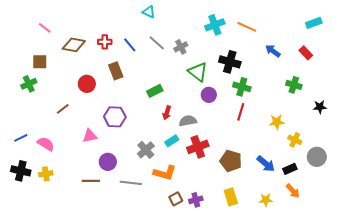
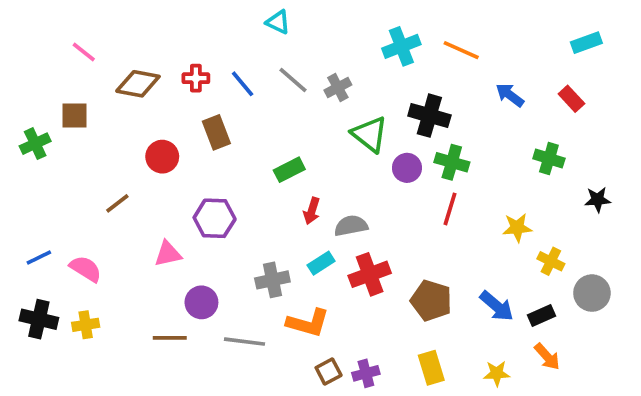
green cross: (29, 84) -> (35, 144), moved
purple circle: (209, 95) -> (407, 168), moved
gray cross: (146, 150) -> (272, 280), turned 30

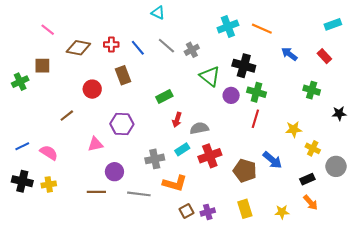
blue arrow: (497, 306) -> (272, 160), moved

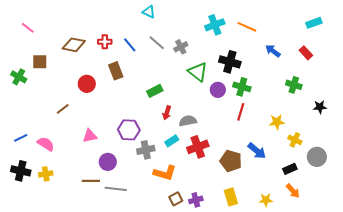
pink line: (48, 30) -> (28, 28), moved
green cross: (20, 82) -> (19, 77), turned -35
purple hexagon: (122, 124) -> (129, 130), moved
gray line: (139, 194) -> (116, 189), moved

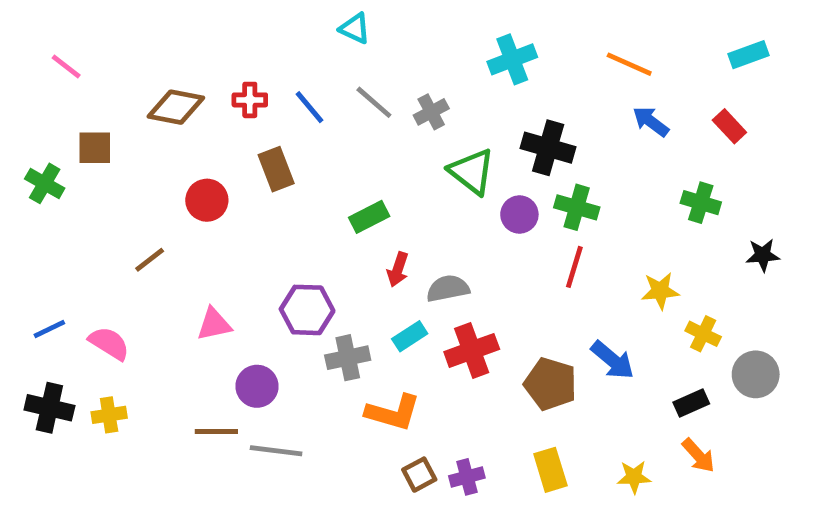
orange line: (247, 27) -> (629, 64), moved

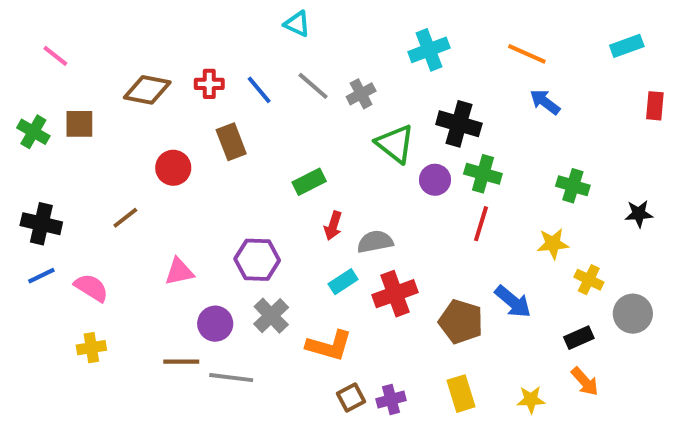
red rectangle: (729, 126) -> (655, 106), moved, turned 48
green cross: (45, 183) -> (33, 132), moved
green cross: (701, 203) -> (573, 186), moved
gray cross: (348, 358) -> (271, 316), moved, turned -32
black cross: (49, 408) -> (41, 224), moved

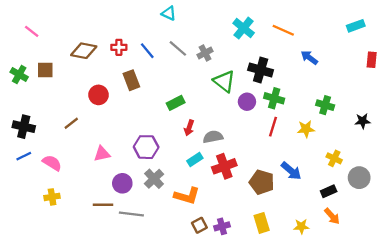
cyan cross: (429, 50) -> (244, 28), turned -30
orange line: (527, 54) -> (283, 30), moved
yellow star: (553, 244) -> (306, 129), moved

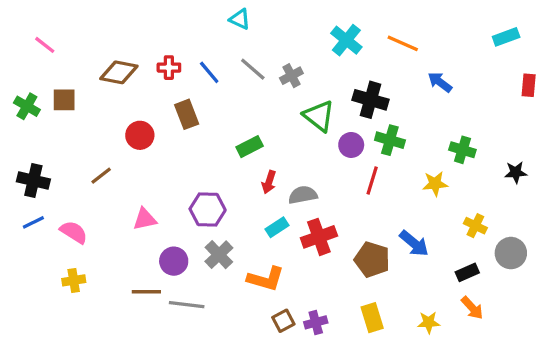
red line: (273, 127) -> (372, 180), moved

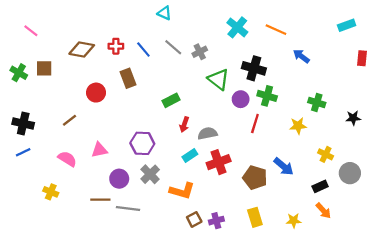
pink semicircle: (74, 232) -> (67, 159), moved
yellow cross: (74, 280) -> (51, 192), turned 32

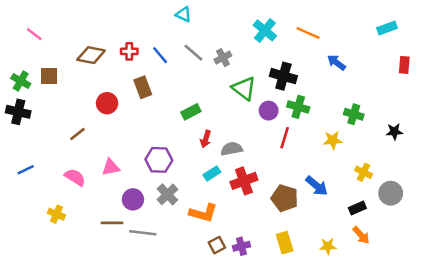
black cross: (23, 123) -> (18, 112), moved

